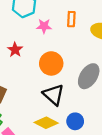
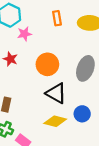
pink star: (44, 26) -> (25, 34), moved

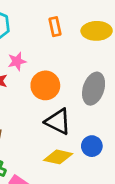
pink star: (25, 34) -> (17, 61), moved

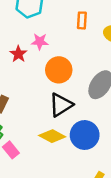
black triangle: (58, 122) -> (61, 105), turned 45
blue circle: (92, 146) -> (85, 135), size x1.5

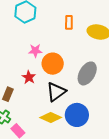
pink star: (40, 42) -> (35, 51), moved
red star: (18, 54) -> (29, 77), moved

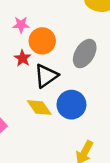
red star: (29, 77) -> (23, 58), moved
yellow diamond: (51, 118) -> (39, 107), turned 30

